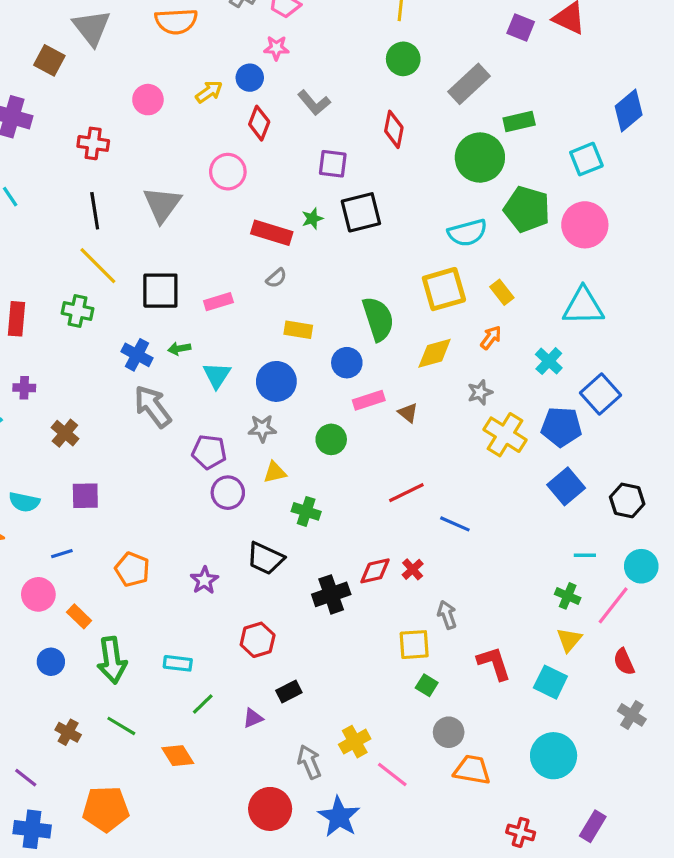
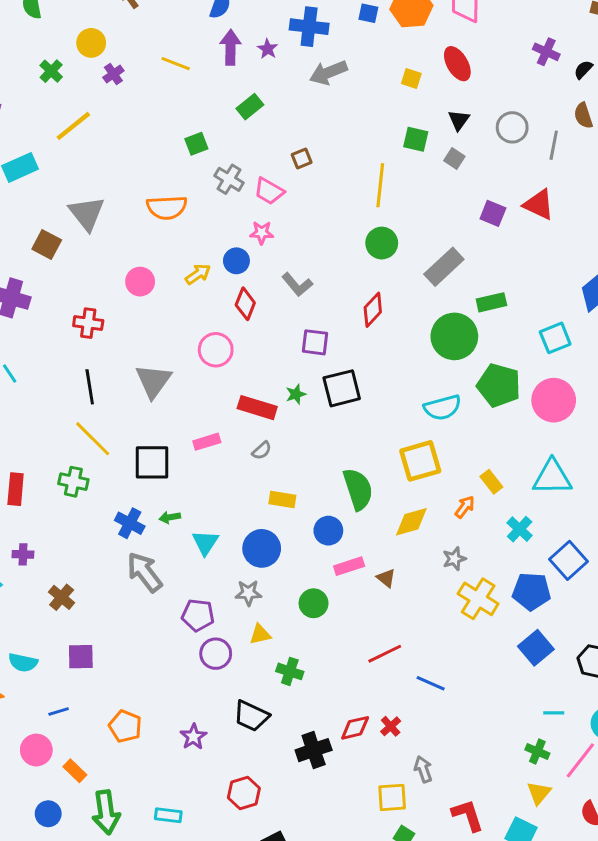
red diamond: (394, 129) -> (373, 310), turned 32
yellow rectangle: (502, 292) -> (491, 482), moved
pink rectangle: (218, 302) -> (207, 442), moved

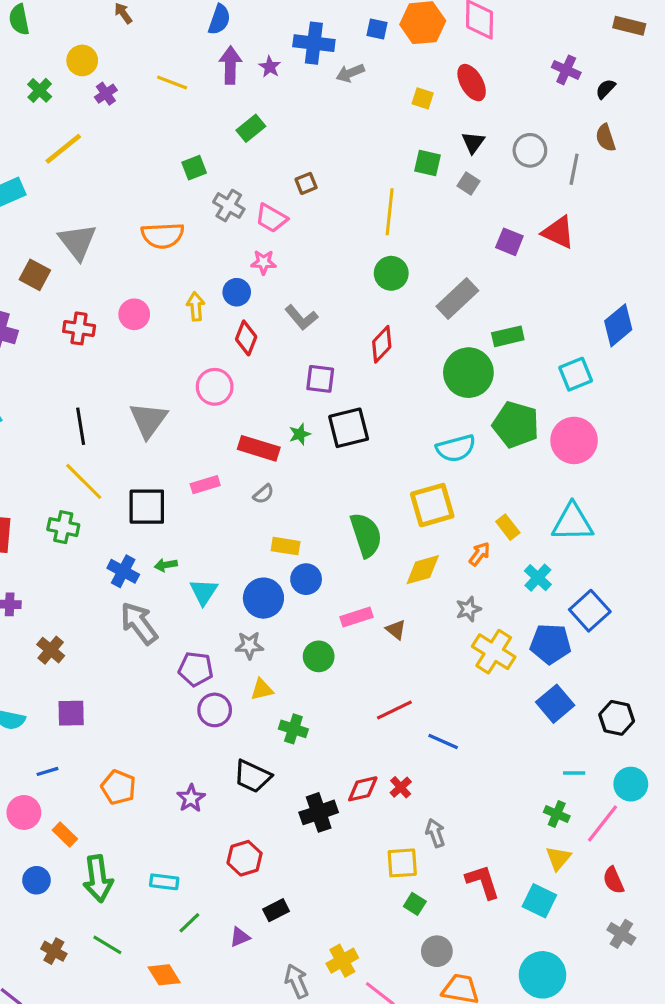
gray arrow: (328, 73) -> (350, 73), moved, size x0.7
yellow arrow: (198, 274) -> (196, 306), turned -60
red cross: (88, 323) -> (79, 328), moved
blue circle: (328, 531) -> (306, 579), moved

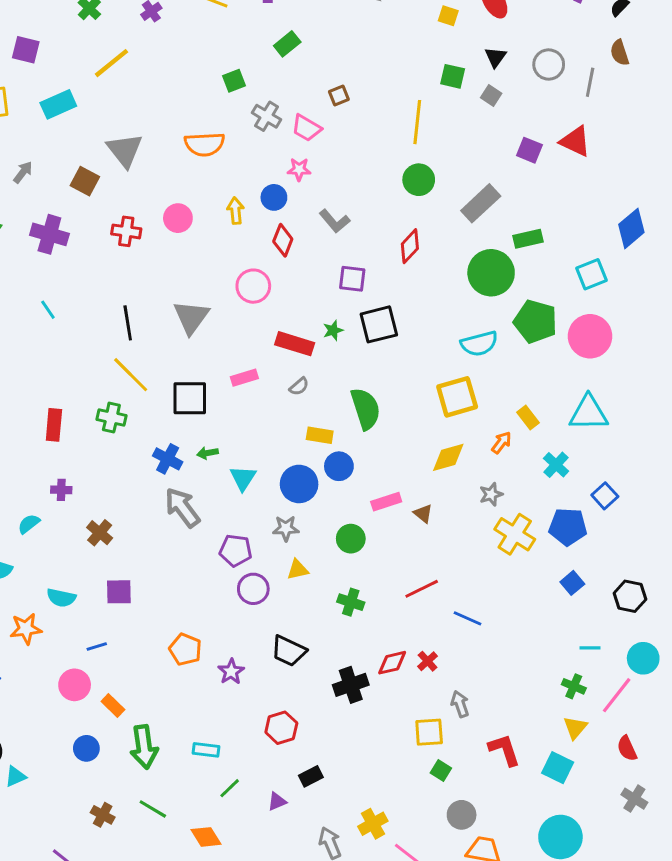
green semicircle: (366, 535) -> (366, 409), moved
blue square: (590, 611) -> (605, 496), size x0.7
blue square: (555, 704) -> (572, 583), size x0.7
green cross: (293, 729) -> (351, 602), moved
orange pentagon: (118, 787) -> (185, 649), moved

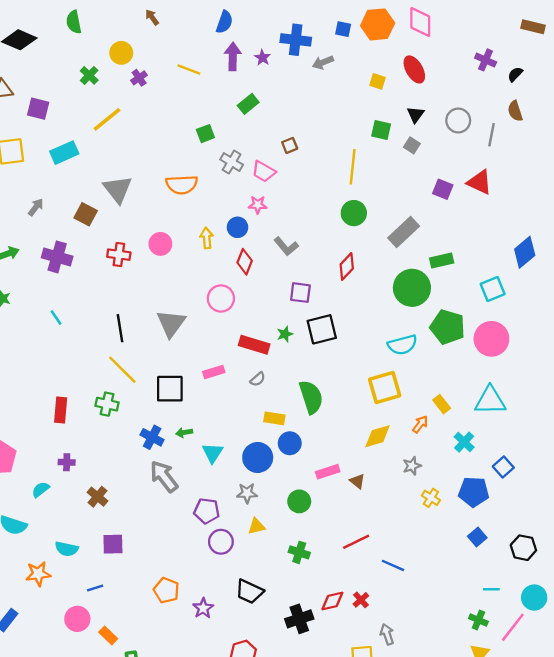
yellow cross: (515, 534) -> (431, 498), size x0.6

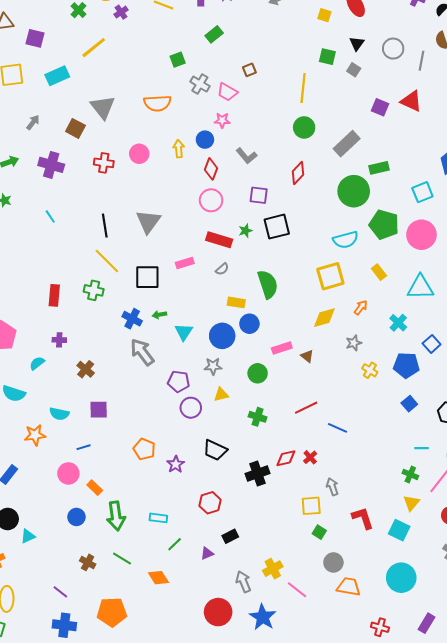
pink circle: (221, 298) -> (211, 200), moved
yellow rectangle: (442, 404) -> (379, 272), moved

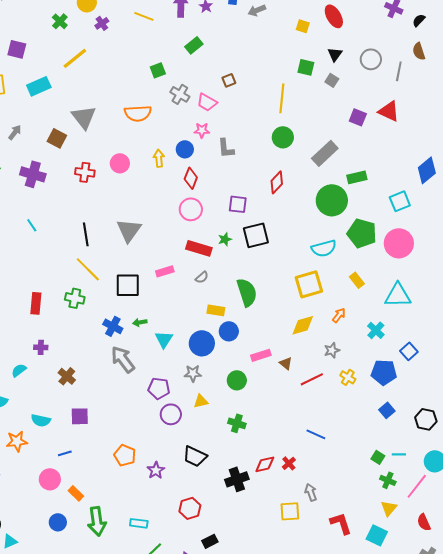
gray L-shape: (246, 156) -> (226, 148), moved, turned 35
red line: (306, 408) -> (312, 379), moved
green square: (319, 532) -> (378, 457), moved

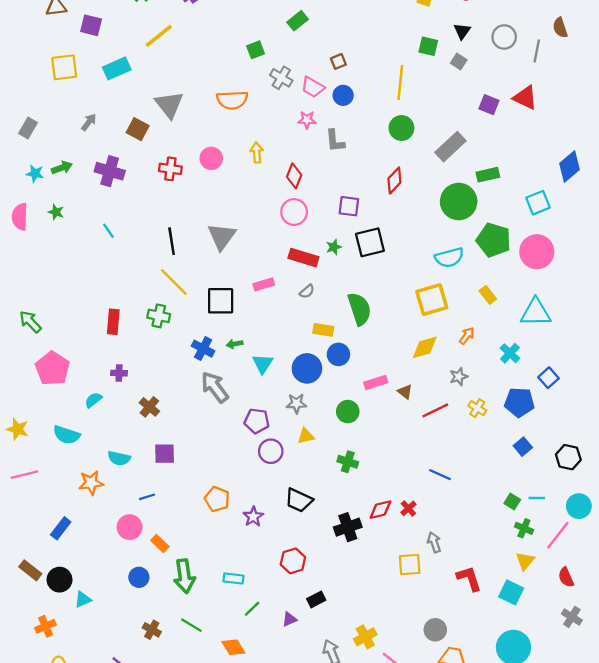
blue circle: (185, 149) -> (343, 95), moved

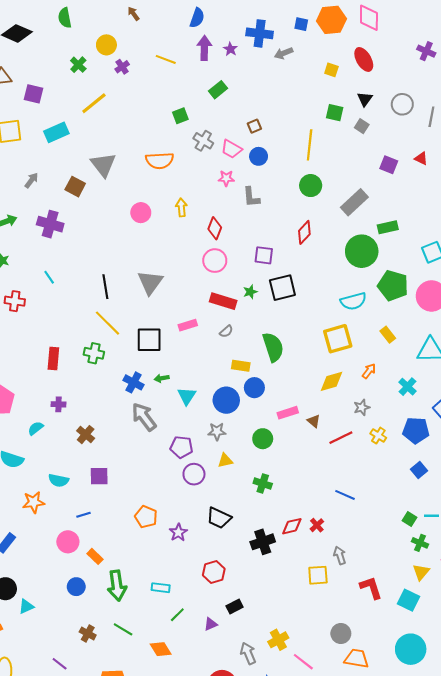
red triangle: (525, 98) -> (421, 158), size x0.6
red cross: (170, 169) -> (15, 301), moved

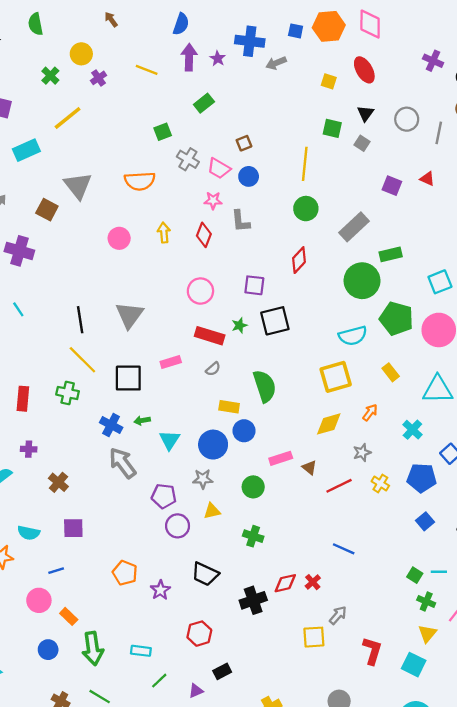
red diamond: (215, 228) -> (204, 235), moved
gray arrow: (340, 555) -> (338, 615), turned 60
red L-shape: (371, 588) -> (372, 651), turned 35

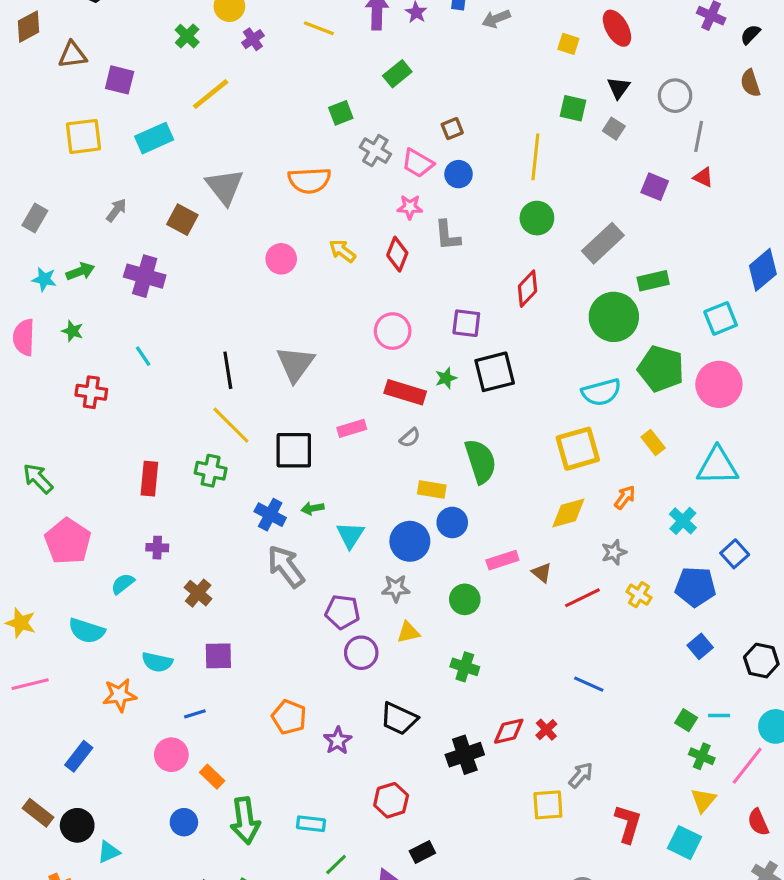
gray line: (439, 133) -> (699, 136), moved
yellow arrow: (164, 233) -> (342, 251), turned -48

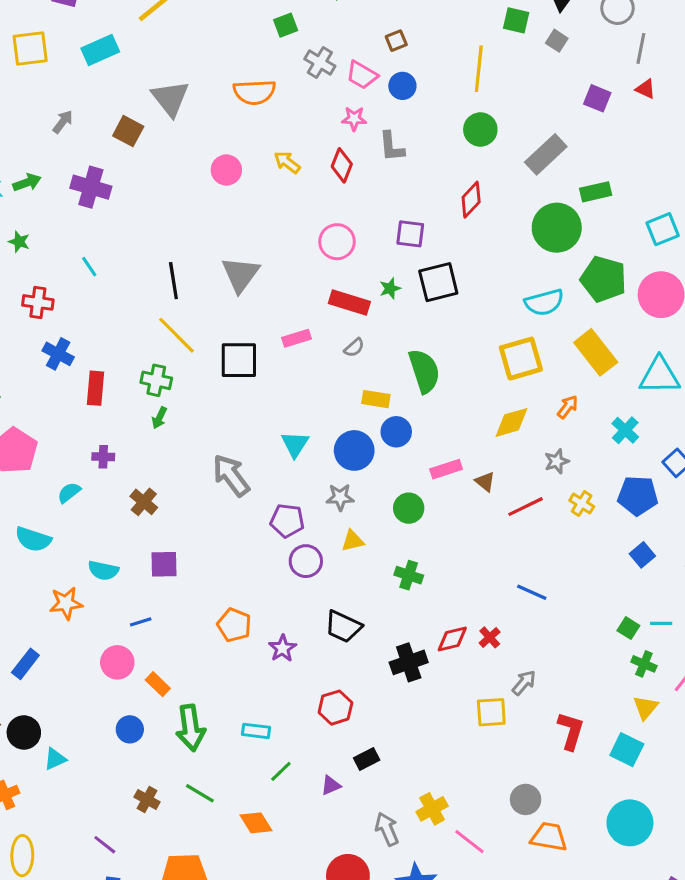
yellow rectangle: (653, 442) -> (596, 352), size x1.8
green arrow: (313, 508) -> (159, 418), moved, turned -55
blue cross: (270, 515) -> (58, 354), moved

